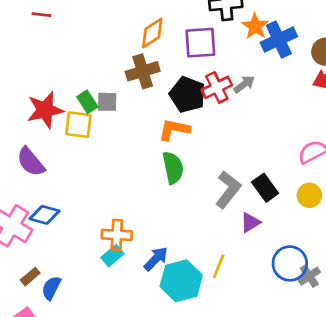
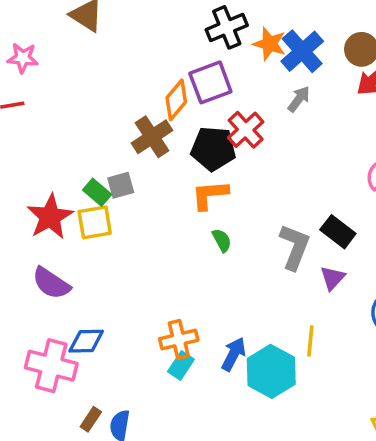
orange diamond: (152, 33) -> (176, 100), moved
gray arrow: (244, 84) -> (299, 99), moved
green semicircle: (173, 168) -> (222, 240), size x0.6

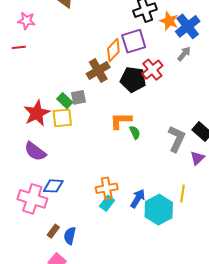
orange L-shape: (210, 195) -> (121, 121), moved

